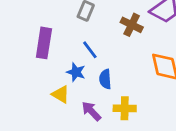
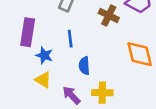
blue line: (90, 50) -> (70, 39), turned 30
blue star: (76, 72) -> (44, 55), moved

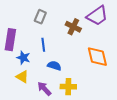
blue semicircle: (84, 66) -> (54, 66), turned 112

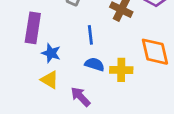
blue line: (43, 45) -> (90, 35), moved
yellow cross: (68, 87) -> (121, 70), moved

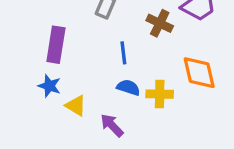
blue star: (51, 53) -> (49, 86), moved

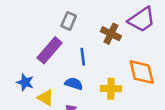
purple rectangle: (56, 45) -> (50, 50), moved, turned 32
blue semicircle: (128, 87) -> (74, 84), moved

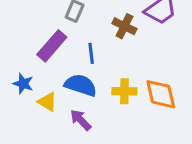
orange diamond: (142, 72) -> (161, 94), moved
blue semicircle: (74, 84) -> (81, 85), size x1.5

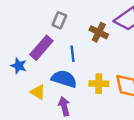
blue star: (23, 84) -> (19, 66), moved
purple arrow: (81, 120) -> (64, 106), turned 30

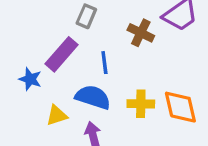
yellow triangle: (38, 92) -> (57, 115), turned -49

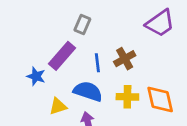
brown cross: (141, 33) -> (125, 59), moved, turned 35

